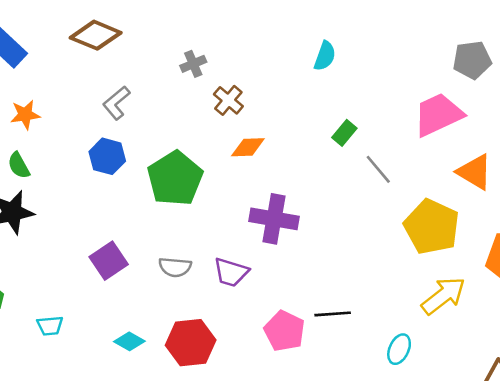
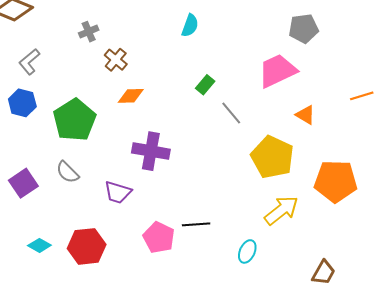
orange triangle: (475, 172) -> (306, 115), size x0.7
gray semicircle: (175, 267) -> (68, 172), moved, turned 40

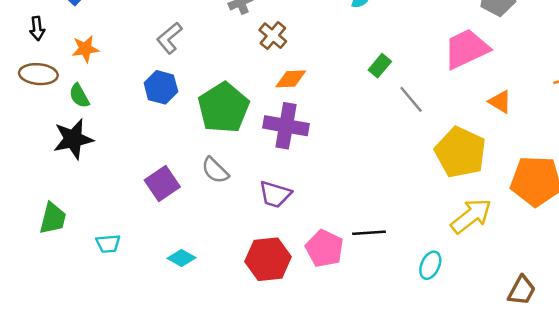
purple cross: (151, 151) -> (286, 126), moved
red hexagon: (87, 246) -> (268, 259), moved

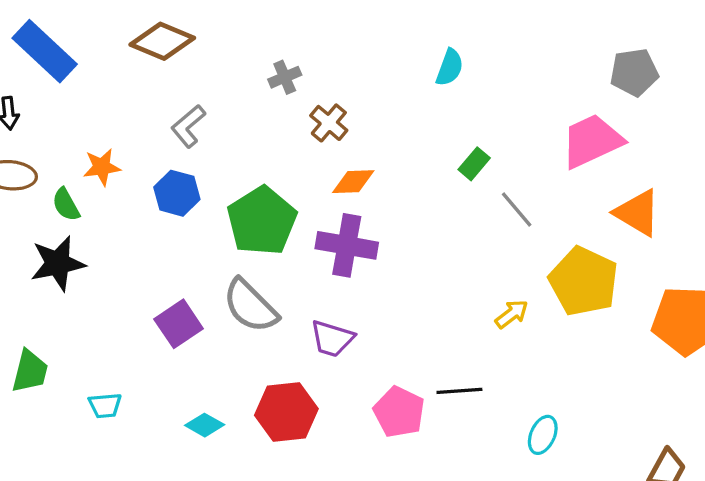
orange star: (85, 49) -> (102, 167), moved
orange triangle: (500, 102) -> (637, 213), size x1.5
gray semicircle: (215, 170) -> (250, 306), size x1.5
yellow arrow: (471, 216) -> (512, 314), moved, size x0.6
red hexagon: (268, 259) -> (286, 412), moved

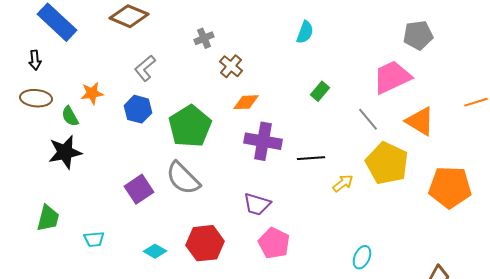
gray line: (517, 210) -> (368, 119), moved
purple cross: (347, 245) -> (263, 141), moved
purple trapezoid: (332, 339) -> (257, 204), moved
black line: (459, 391) -> (311, 158), moved

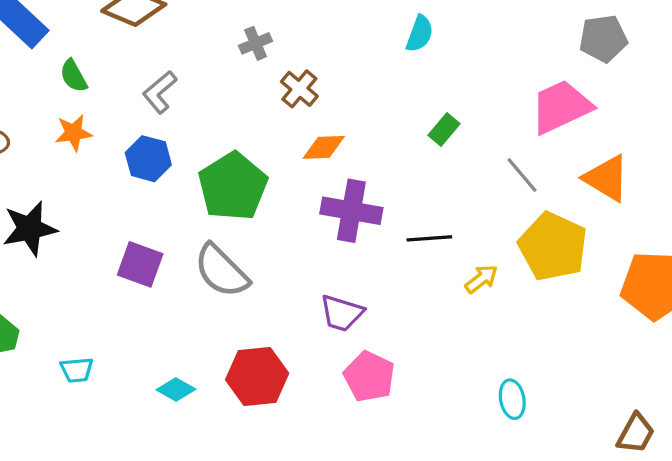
green semicircle: (70, 116) -> (74, 76), moved
purple square: (139, 189) -> (140, 264), moved, turned -36
cyan ellipse: (362, 257) -> (512, 399), turned -35

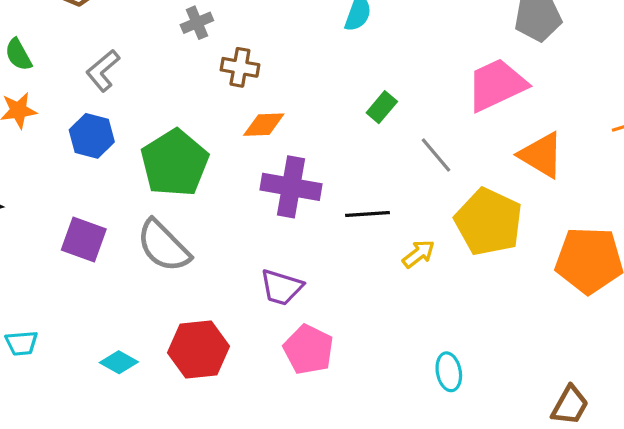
brown cross: (299, 89) -> (240, 67), turned -30
gray line: (522, 175) -> (436, 155), moved

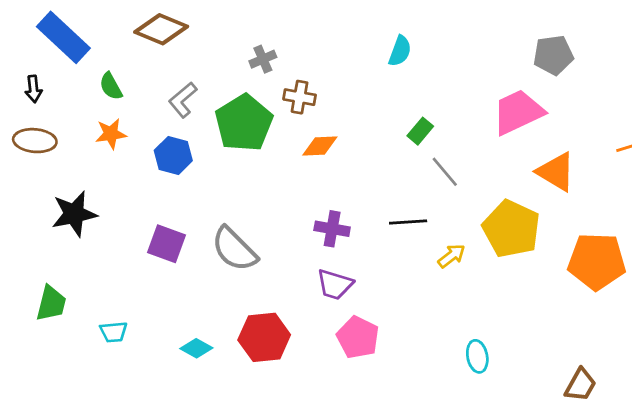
gray line: (436, 155) -> (445, 172), moved
green pentagon: (175, 163) -> (244, 123), moved
purple cross: (291, 187) -> (332, 229), moved, size x0.7

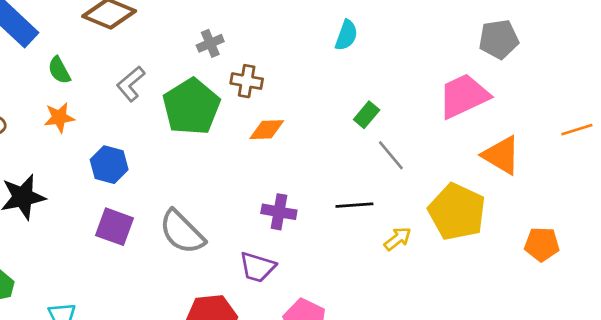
blue hexagon: (173, 155) -> (109, 165), moved
orange pentagon: (597, 261) -> (542, 244), size x0.6
purple trapezoid: (335, 284) -> (257, 267), moved

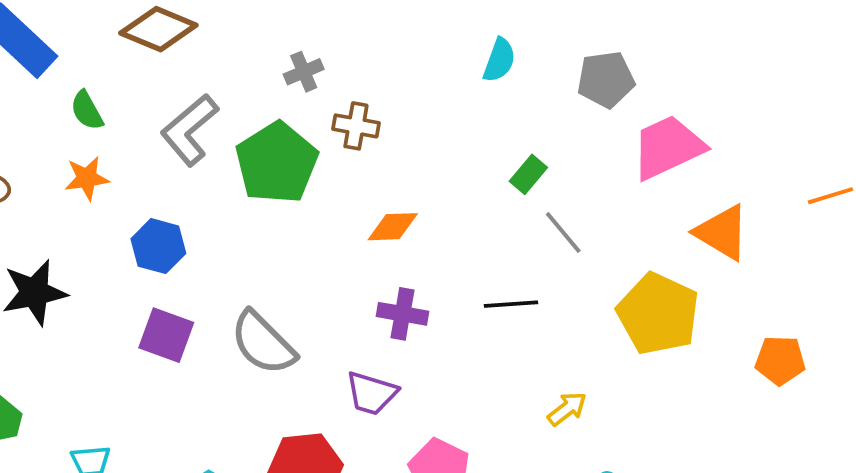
gray pentagon: (499, 39) -> (606, 79), moved
gray L-shape: (131, 84) -> (189, 130), size x1.4
orange diamond: (267, 130) -> (393, 227), moved
yellow arrow: (398, 239) -> (567, 409), moved

